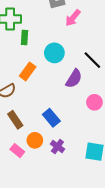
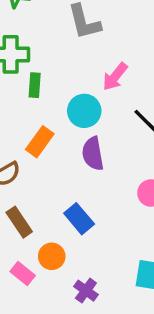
pink arrow: (73, 18) -> (115, 77), moved
purple semicircle: (74, 79) -> (93, 154), moved, turned 138
purple cross: (57, 146) -> (86, 291), moved

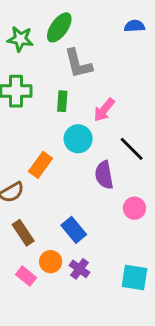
green rectangle: (35, 85) -> (62, 101), moved
purple semicircle: (93, 154) -> (104, 175), moved
purple cross: (86, 291) -> (80, 269), moved

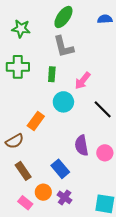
green ellipse: (59, 27) -> (63, 17), moved
purple semicircle: (104, 175) -> (81, 145), moved

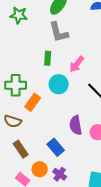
green cross: (18, 67) -> (16, 85), moved
brown semicircle: (15, 141) -> (13, 121), turned 48

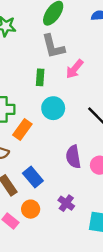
pink arrow: (77, 64) -> (75, 69), moved
blue rectangle: (56, 147) -> (33, 177), moved
purple cross: (60, 174) -> (66, 203), moved

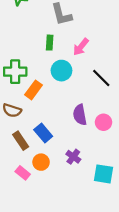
pink arrow: (75, 69) -> (81, 47), moved

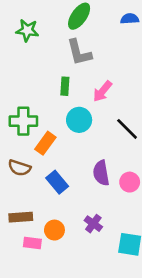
blue rectangle: (43, 133) -> (57, 182), moved
brown rectangle: (21, 141) -> (21, 217), moved, turned -60
pink rectangle: (23, 173) -> (32, 243), turned -32

